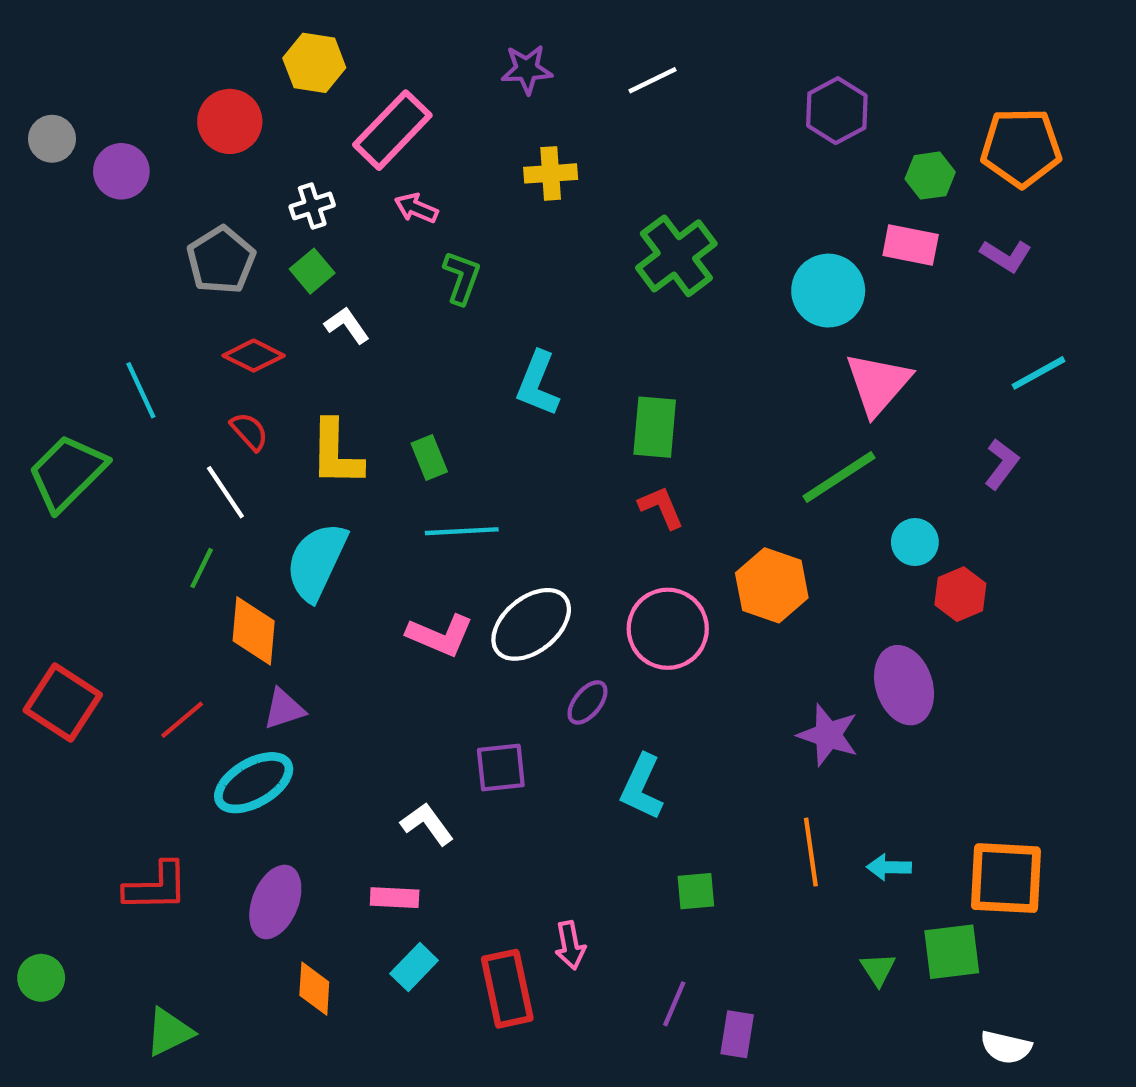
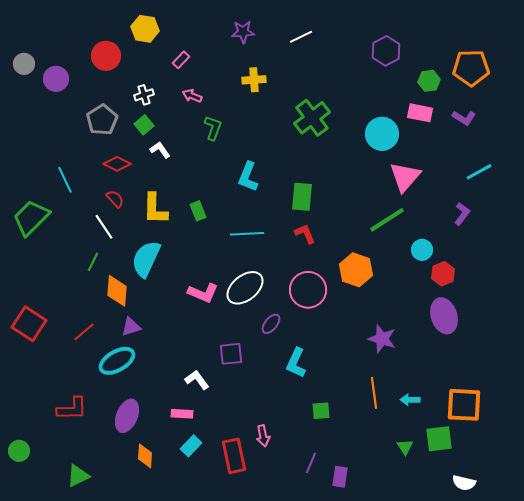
pink rectangle: (392, 130) -> (181, 60), size x0.5
cyan line: (462, 531) -> (247, 234), moved
purple ellipse: (904, 685) -> (444, 316), moved

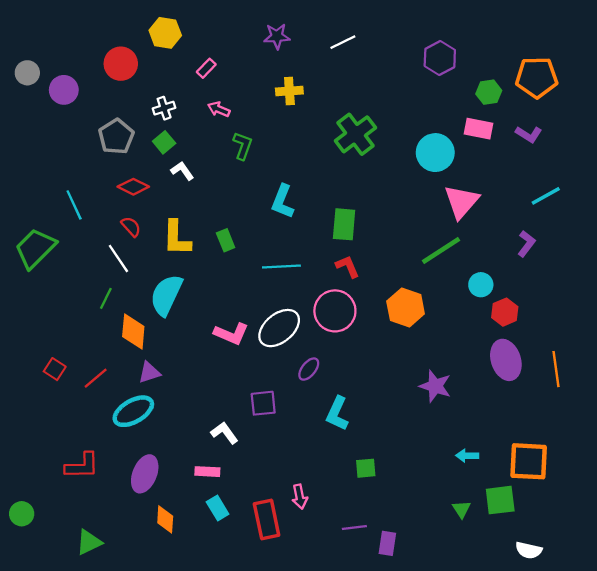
pink circle: (308, 290) -> (335, 311), moved
red square: (29, 324) -> (55, 369), moved, size x0.6
orange line: (374, 393) -> (556, 369), moved
cyan rectangle: (191, 446) -> (218, 508), turned -75
purple line: (311, 463) -> (354, 527), turned 60

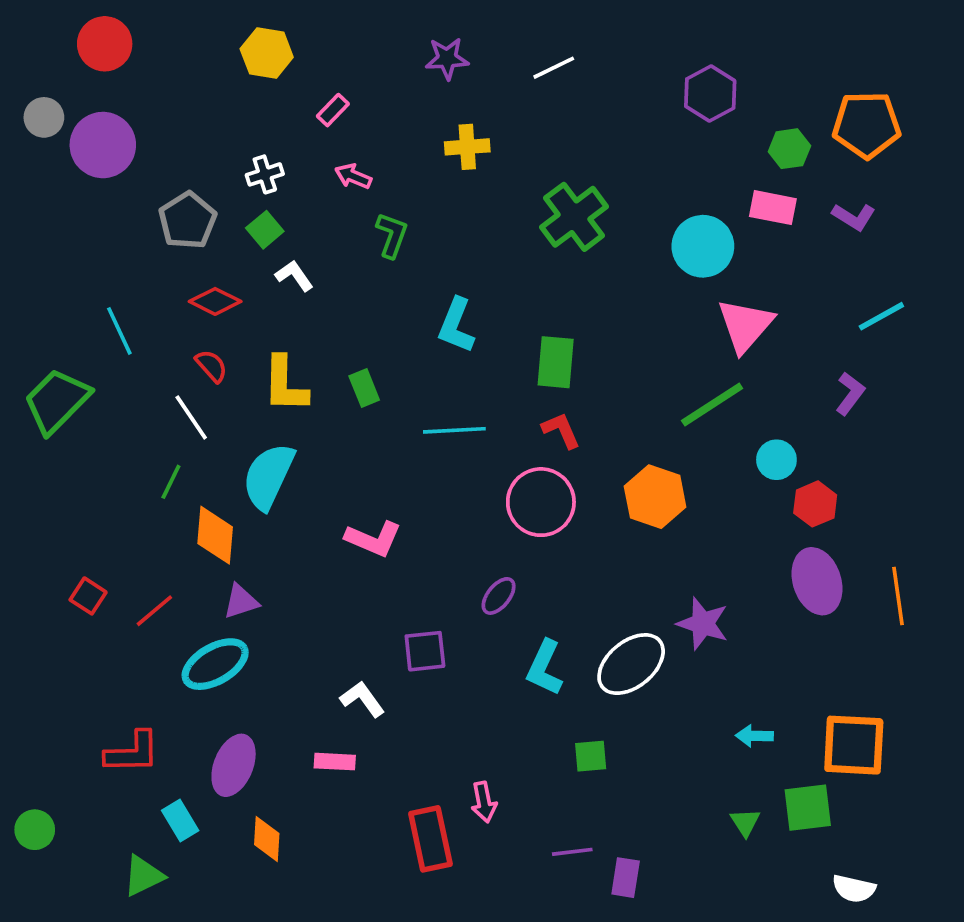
red circle: (121, 64) -> (105, 44), moved
purple circle: (64, 90) -> (103, 145), size x1.4
white ellipse: (279, 328) -> (631, 664), moved
cyan rectangle: (218, 508) -> (180, 821), moved

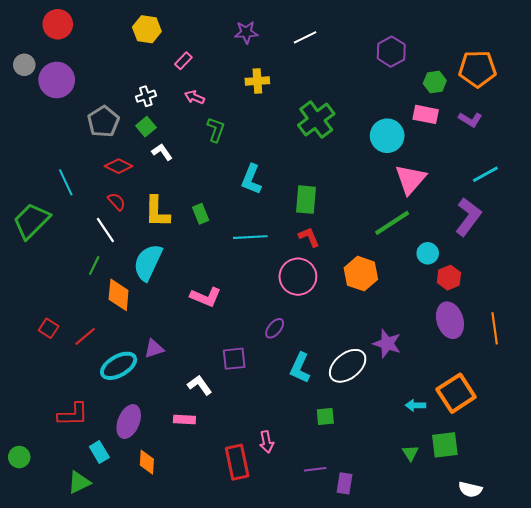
purple L-shape: (850, 393) -> (468, 217), size x1.6
purple triangle: (241, 601) -> (154, 349), moved
orange square: (854, 745) -> (456, 393), moved, turned -36

